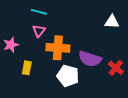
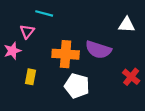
pink triangle: (39, 31) -> (27, 32), moved
purple semicircle: (90, 59) -> (98, 50), moved

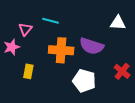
cyan line: (44, 13) -> (51, 21), moved
white pentagon: (77, 86) -> (84, 81), moved

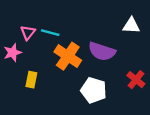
cyan line: (51, 21) -> (50, 33), moved
orange cross: (61, 50) -> (68, 56), turned 30

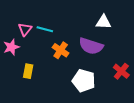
white triangle: (131, 26) -> (104, 22), moved
orange cross: (68, 56) -> (61, 50), size x0.7

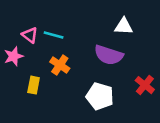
pink triangle: (25, 29) -> (30, 35), turned -32
orange cross: (61, 50) -> (60, 65), moved

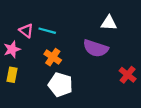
yellow rectangle: (34, 85) -> (12, 75), moved
white pentagon: (100, 96) -> (60, 85), moved

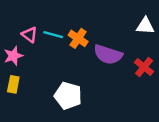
white triangle: (109, 23) -> (145, 26), moved
orange cross: (53, 57) -> (78, 38), moved
red cross: (128, 75) -> (144, 67), moved

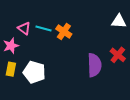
purple semicircle: (108, 55) -> (94, 65), moved, turned -110
white pentagon: (68, 96) -> (34, 72), moved

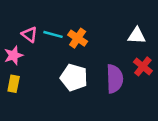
white triangle: (119, 21) -> (137, 36), moved
white pentagon: (34, 72) -> (74, 78), moved

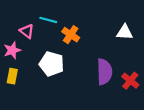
cyan line: (53, 34) -> (48, 20), moved
red cross: (143, 66) -> (130, 81), moved
white pentagon: (74, 78) -> (52, 64), moved

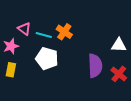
cyan line: (48, 20) -> (44, 35), moved
white triangle: (125, 32) -> (119, 45), moved

